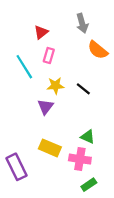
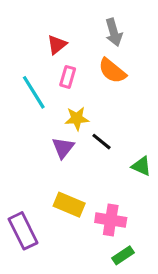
orange semicircle: (98, 50) -> (112, 71), moved
black line: (83, 89) -> (101, 142), moved
green triangle: (88, 137) -> (141, 166), moved

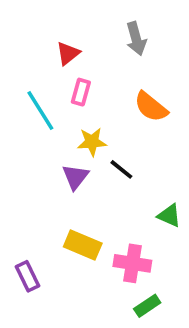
orange semicircle: (112, 71) -> (151, 107), moved
green triangle: (141, 166) -> (169, 215), moved
purple rectangle: (23, 231) -> (27, 276), size x0.7

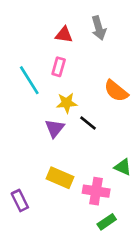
red triangle: (68, 53) -> (64, 35), moved, turned 48
orange semicircle: (151, 107) -> (116, 91), moved
green triangle: (169, 215) -> (123, 167), moved

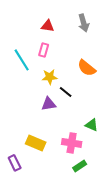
gray arrow: (99, 28) -> (84, 23), moved
purple triangle: (55, 128) -> (49, 104), moved, turned 42
yellow rectangle: (60, 178) -> (36, 143), moved
purple rectangle: (20, 200) -> (15, 163), moved

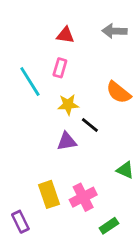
gray arrow: (84, 23) -> (114, 31), turned 108
yellow rectangle: (36, 143) -> (49, 194), turned 48
pink cross: (72, 143) -> (83, 197), moved, turned -36

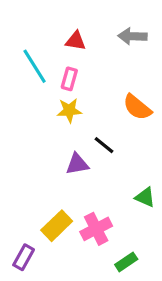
cyan line: (30, 81) -> (35, 66), moved
yellow star: (68, 105) -> (69, 110), moved
yellow rectangle: (49, 194) -> (57, 226), turned 65
purple rectangle: (20, 222) -> (24, 257), turned 55

